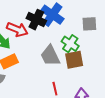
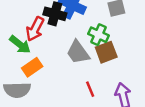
red arrow: (17, 29) -> (35, 29), turned 105

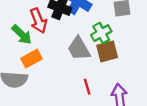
red arrow: (35, 29) -> (38, 21), turned -55
green cross: (99, 35) -> (101, 33), turned 30

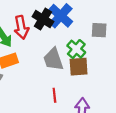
green cross: (101, 33) -> (76, 49), turned -30

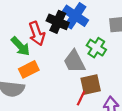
brown square: (79, 67) -> (91, 85), moved
red line: (54, 95) -> (81, 98), turned 40

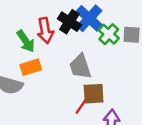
green cross: (96, 48) -> (109, 34), moved

